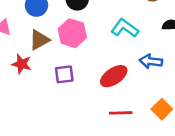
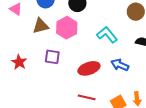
red star: (22, 64) -> (19, 62), moved

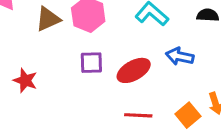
purple square: (52, 57) -> (91, 63), moved

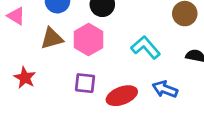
red star: (25, 80) -> (25, 78), moved

